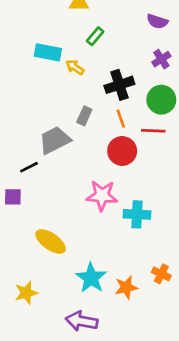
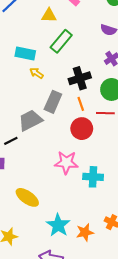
green rectangle: (95, 36) -> (61, 41), size x1.6
yellow arrow: (75, 67) -> (37, 73), moved
gray rectangle: (84, 116) -> (53, 102), size x1.5

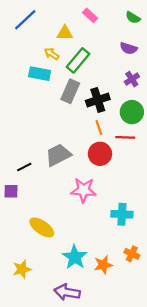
yellow arrow: (37, 73) -> (52, 54), moved
gray rectangle: (53, 102) -> (70, 91), moved
gray trapezoid: (30, 120) -> (58, 155), moved
cyan cross: (93, 177) -> (122, 214), moved

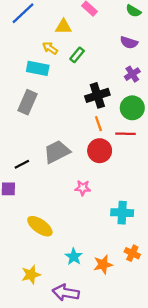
green rectangle: (78, 60) -> (77, 55), size x0.6
gray rectangle: (70, 91) -> (28, 102), moved
pink star: (83, 190) -> (83, 188), size x0.6
cyan star: (75, 257) -> (74, 257), size x0.7
yellow star: (22, 269) -> (31, 275), moved

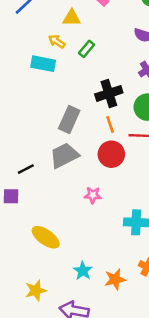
gray rectangle: (28, 102) -> (69, 119), moved

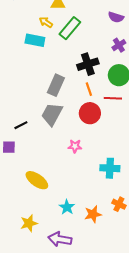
green rectangle: (87, 49) -> (70, 28), size x1.6
gray trapezoid: (64, 155) -> (52, 114), turned -35

